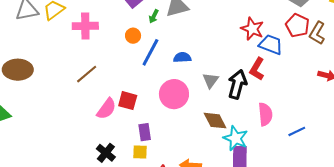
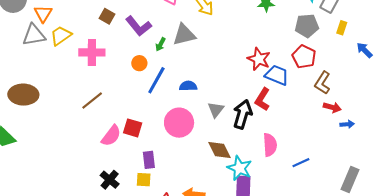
brown L-shape: (317, 33) -> (323, 83), moved

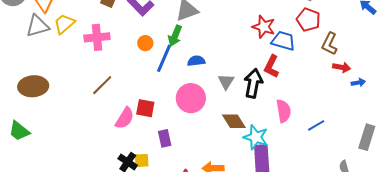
green arrow: (160, 44) -> (175, 36), moved, size x1.5
yellow square: (144, 180) -> (142, 160), moved

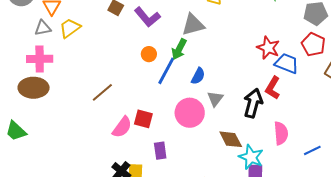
gray triangle: (37, 26) -> (43, 28), size x0.7
pink cross: (97, 37) -> (40, 59), moved
blue semicircle: (196, 61) -> (198, 76), turned 120
gray triangle: (226, 82) -> (215, 99), moved

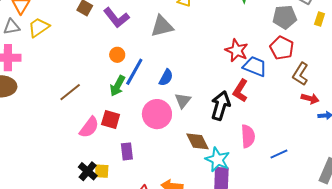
green arrow: (179, 49) -> (117, 86), moved

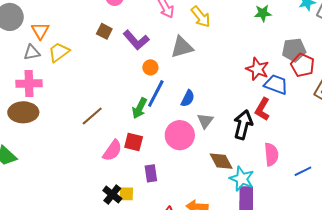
gray pentagon: (285, 17) -> (294, 50), moved
orange circle: (117, 55) -> (150, 67), moved

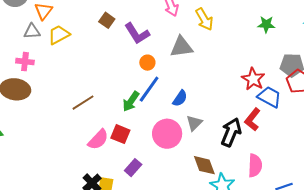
pink cross: (29, 83) -> (25, 62), size x0.7
purple rectangle: (151, 173) -> (133, 168), turned 42

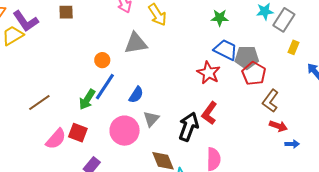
brown square: (107, 20) -> (66, 12), moved, turned -35
purple L-shape: (137, 33) -> (26, 21), moved
blue trapezoid: (269, 97) -> (226, 50), moved

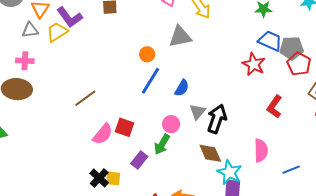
green arrow: (87, 100) -> (162, 144), moved
red L-shape: (209, 113) -> (274, 107), moved
black arrow: (189, 127) -> (217, 119), moved
pink circle: (125, 131) -> (171, 124), size x0.6

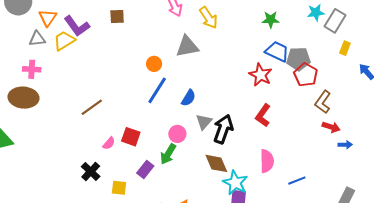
red L-shape: (274, 107) -> (263, 115), moved
pink semicircle: (103, 134) -> (109, 143), size x0.6
black cross: (99, 178) -> (91, 171), moved

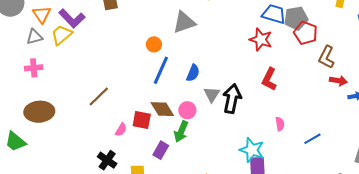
brown ellipse: (23, 98) -> (39, 112), moved
pink semicircle: (267, 161) -> (280, 124), size x0.6
brown diamond: (216, 163) -> (162, 109), moved

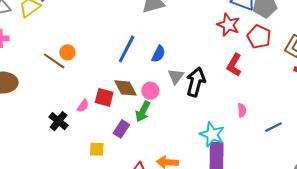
red pentagon: (306, 33) -> (259, 37), moved
orange circle: (154, 44) -> (67, 52), moved
brown line: (99, 96) -> (54, 61), moved, turned 75
black cross: (107, 160) -> (59, 121), moved

